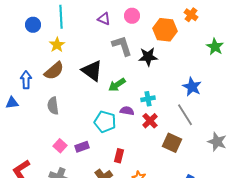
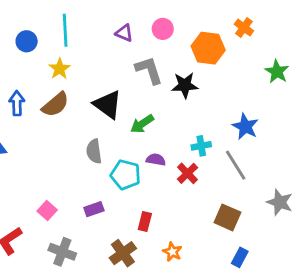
blue arrow: (26, 80) -> (17, 103), moved
cyan cross: (148, 99) -> (201, 146), moved
gray semicircle: (53, 106) -> (94, 151), moved
brown square: (172, 143) -> (227, 217), moved
pink square: (60, 146) -> (47, 211), moved

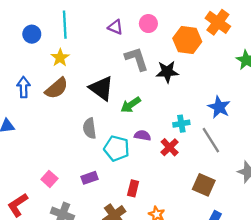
orange cross: (244, 28) -> (218, 22), size x1.5

